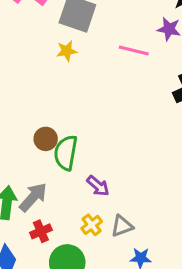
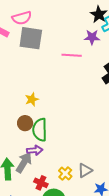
yellow star: (67, 51) -> (32, 99), moved
purple arrow: (98, 186) -> (35, 150), moved, turned -35
red cross: (41, 231) -> (41, 183), moved, turned -32

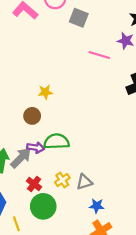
gray square: (31, 38) -> (79, 18), moved, size x0.7
green semicircle: (40, 130) -> (56, 141), moved, turned 75

